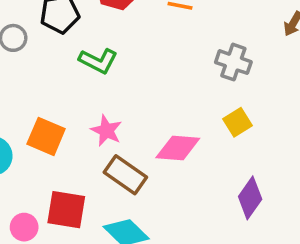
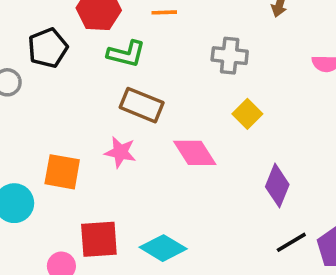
green L-shape: (98, 61) -> (126, 54), moved
pink diamond: (178, 148) -> (195, 153), turned 66
brown rectangle: (125, 175) -> (142, 105), moved

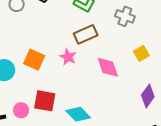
gray cross: (230, 56) -> (125, 16), moved
brown rectangle: (142, 105) -> (86, 34), turned -60

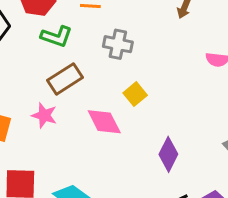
yellow square: (141, 53) -> (135, 94), moved

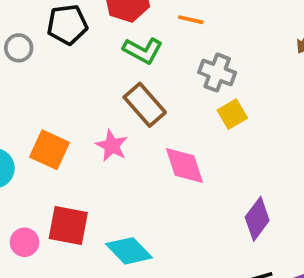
brown rectangle: (65, 79) -> (145, 105), turned 72
yellow square: (135, 94) -> (232, 114), moved

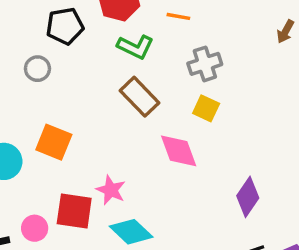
gray circle: (19, 48) -> (37, 69), moved
gray cross: (217, 73) -> (205, 64), turned -36
yellow square: (232, 114) -> (206, 108), moved, turned -32
pink star: (112, 146) -> (111, 190), moved

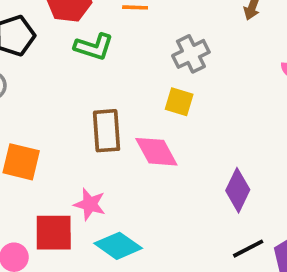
gray cross: (205, 64) -> (191, 54), moved
brown rectangle: (139, 97) -> (107, 131), moved, turned 48

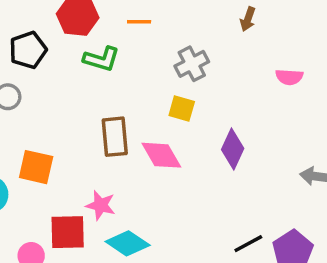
purple diamond: (238, 190) -> (233, 149), moved

